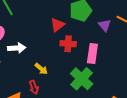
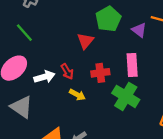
red cross: (68, 44) -> (100, 73), moved
red arrow: (34, 87) -> (67, 71), moved

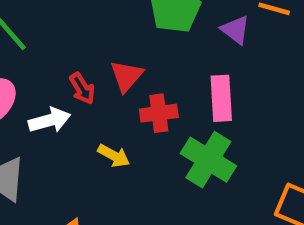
red triangle: (85, 41) -> (127, 76), moved
red arrow: (67, 71) -> (82, 89), moved

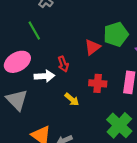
red triangle: (127, 76) -> (92, 47), moved
green cross: (208, 160) -> (119, 125), moved

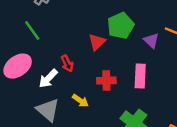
white arrow: (44, 76) -> (48, 79), turned 144
gray triangle: (17, 100) -> (48, 110), moved

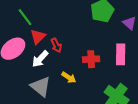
red triangle: (97, 42) -> (38, 37), moved

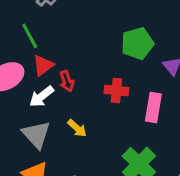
red cross: (91, 59) -> (116, 90), moved

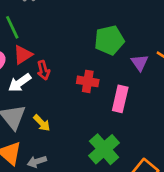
yellow arrow: (77, 128) -> (42, 123), moved

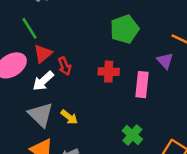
purple triangle: (140, 63) -> (165, 61), moved
green cross: (104, 149) -> (132, 135), size x0.7

